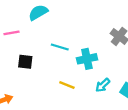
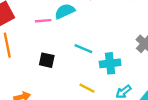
pink line: (11, 33) -> (43, 21), moved

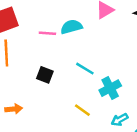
cyan cross: (110, 63) -> (110, 88), turned -30

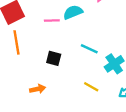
orange arrow: (14, 109) -> (38, 89), moved

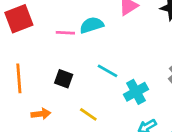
orange line: (17, 42) -> (19, 78), moved
yellow line: (91, 87) -> (88, 114), moved

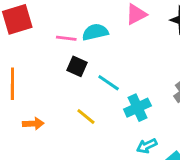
black square: (64, 79) -> (77, 66), moved
yellow line: (88, 114) -> (86, 116), moved

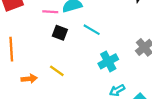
cyan line: (109, 83) -> (92, 30), moved
yellow line: (86, 116) -> (57, 71), moved

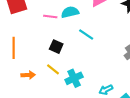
black square: (60, 33) -> (56, 47), moved
cyan cross: (108, 61) -> (74, 78), moved

